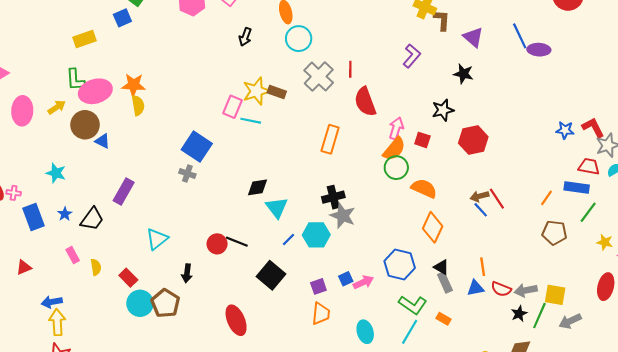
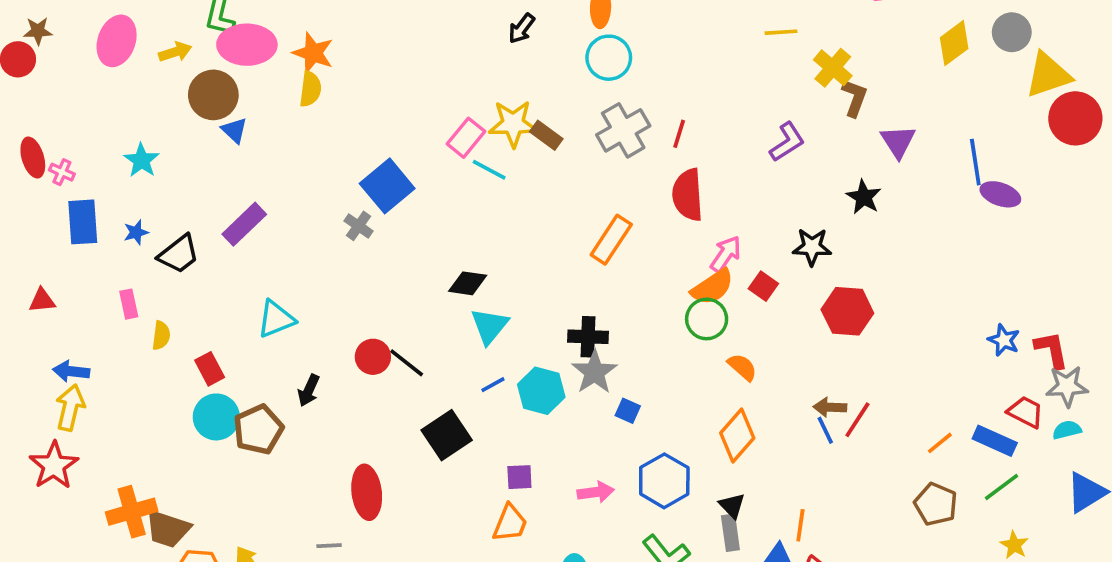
orange semicircle: (424, 188) -> (742, 367), size x0.7
red line: (497, 199) -> (857, 420), turned 50
blue square: (346, 279) -> (628, 411), moved, turned 32

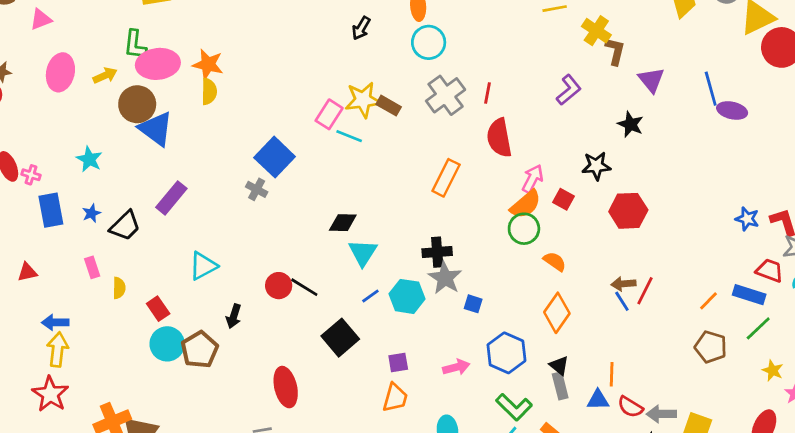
blue triangle: (234, 130) -> (156, 129), size x1.8

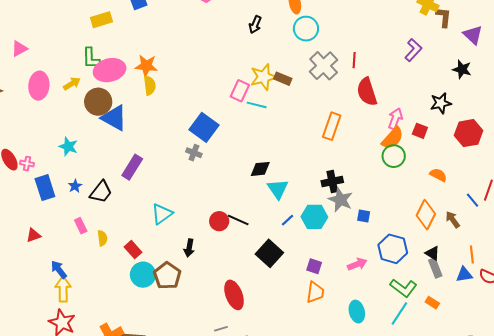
orange semicircle: (555, 261) -> (438, 175), moved
brown arrow: (623, 284) -> (453, 220), moved, turned 66
blue arrow: (55, 322) -> (59, 270), turned 60
purple square: (398, 363) -> (314, 266), turned 35

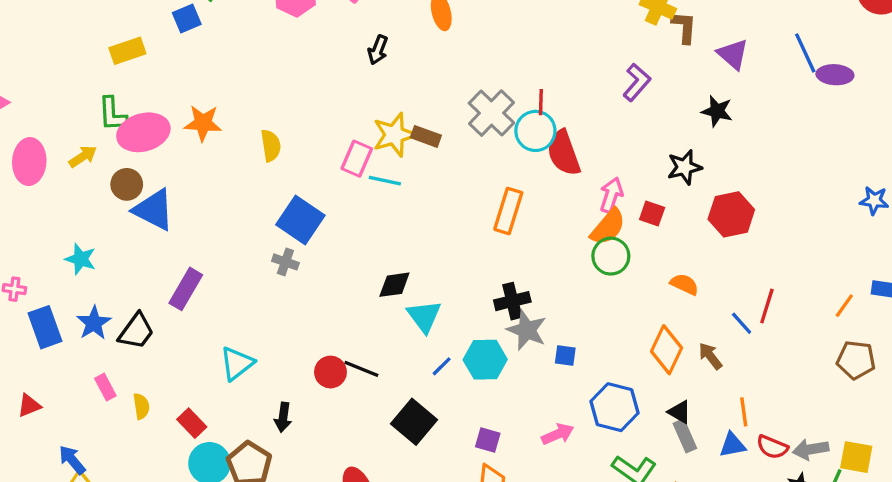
cyan circle: (306, 29) -> (535, 131), moved
yellow semicircle: (150, 85) -> (271, 146), moved
brown circle: (98, 102) -> (127, 184), size x0.7
blue star: (75, 186) -> (94, 323), size x1.5

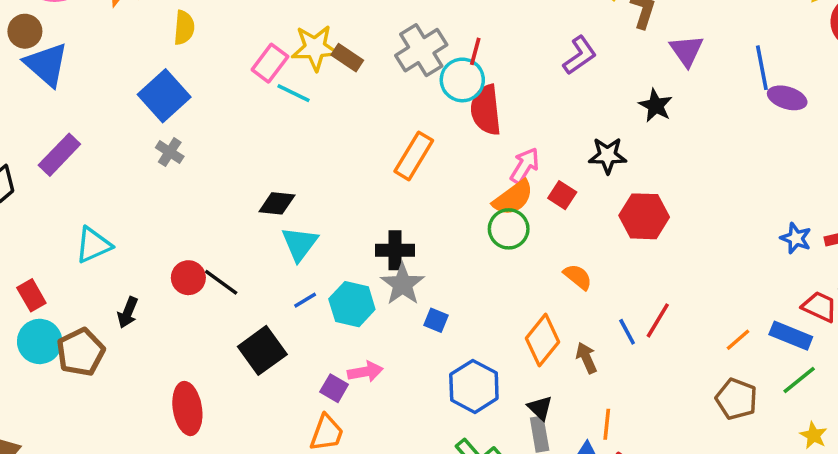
blue square: (300, 220) -> (164, 96), moved
pink arrow: (558, 434) -> (365, 372), moved

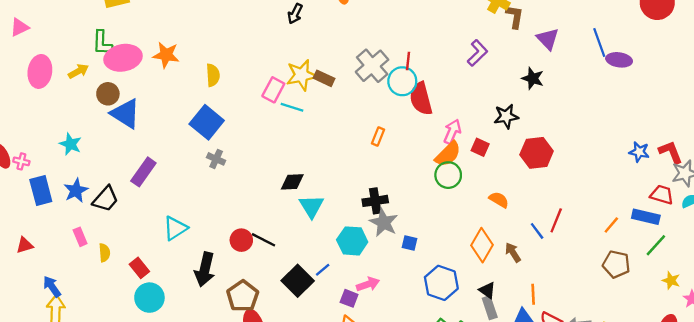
orange rectangle: (414, 156) -> (378, 137), size x0.6
blue line: (305, 300) -> (323, 270), moved
black arrow: (128, 313) -> (205, 269), size x1.6
brown pentagon: (81, 352) -> (243, 296), moved

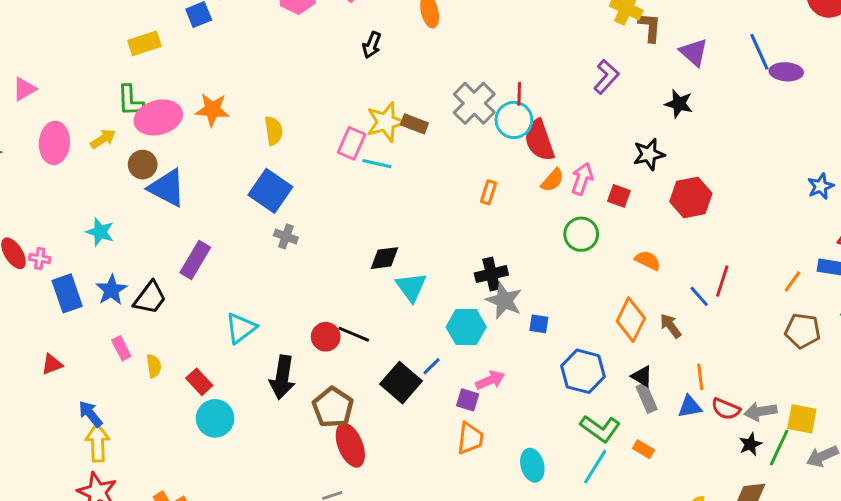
blue star: (639, 152) -> (821, 186), turned -30
orange semicircle: (448, 154) -> (552, 180), moved, size x0.7

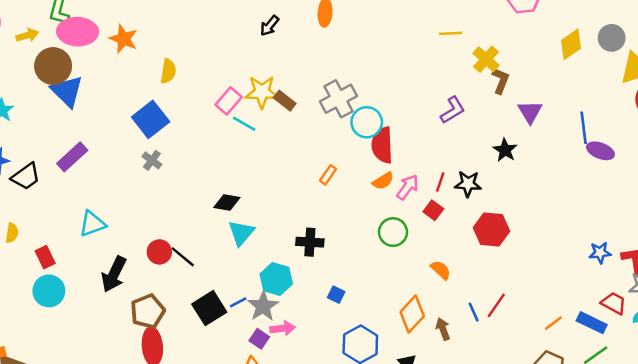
red line: (519, 94) -> (440, 182), moved
brown circle: (143, 165) -> (53, 66), size x1.5
gray star: (504, 301) -> (263, 306), moved

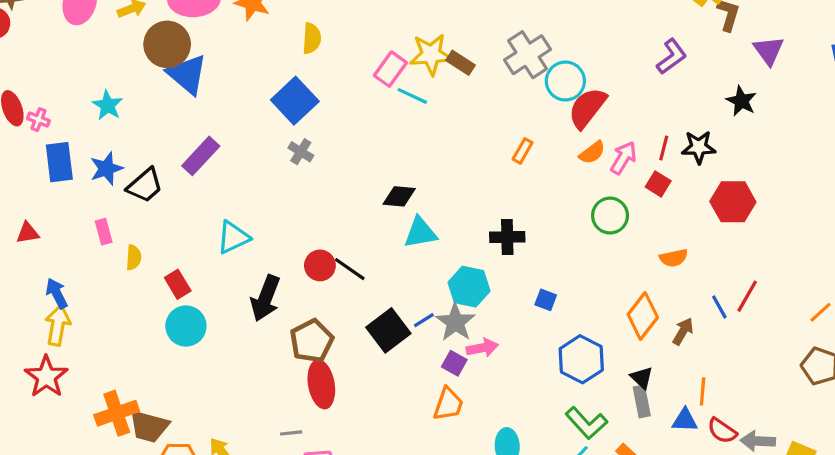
red semicircle: (382, 145) -> (587, 108), turned 45
cyan triangle: (241, 233) -> (420, 233), turned 44
orange semicircle: (441, 270) -> (674, 258), turned 130
brown arrow: (443, 329) -> (683, 331), turned 55

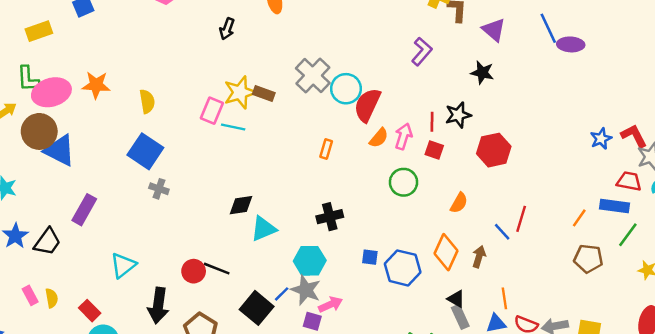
pink rectangle: (104, 232) -> (30, 295), moved
orange semicircle: (674, 258) -> (459, 203), turned -35
blue hexagon: (581, 359) -> (403, 268), moved

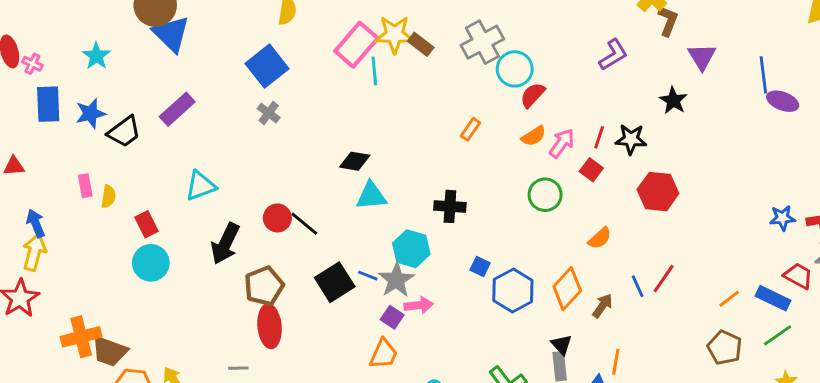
red semicircle: (367, 105) -> (533, 95), size x0.7
pink rectangle: (212, 111) -> (356, 45), size x1.4
cyan line: (233, 127) -> (374, 71), turned 55
blue line: (282, 294) -> (368, 276), turned 49

